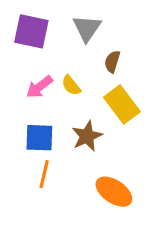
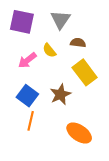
brown semicircle: (112, 62) -> (78, 43), turned 80
yellow semicircle: (71, 85) -> (49, 50), moved
blue square: (39, 138) -> (27, 96), turned 35

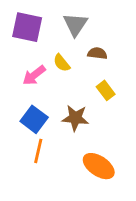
yellow rectangle: (85, 72) -> (106, 90), size x0.6
brown star: (60, 94) -> (75, 118), turned 30

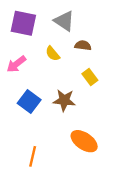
gray triangle: (75, 24) -> (64, 21), turned -30
pink arrow: (34, 75) -> (16, 64), moved
orange line: (38, 151) -> (33, 156), moved

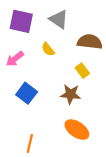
brown semicircle: (83, 45) -> (90, 42), moved, size x1.6
brown star: (64, 100) -> (70, 94), moved

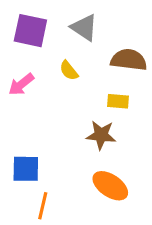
yellow rectangle: (82, 71) -> (118, 101), turned -48
blue square: (27, 93) -> (26, 169), moved, turned -36

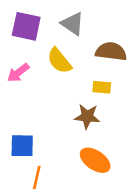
yellow semicircle: (69, 71) -> (59, 61), size x1.5

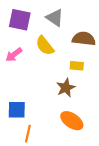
brown star: (87, 116) -> (66, 88), turned -30

